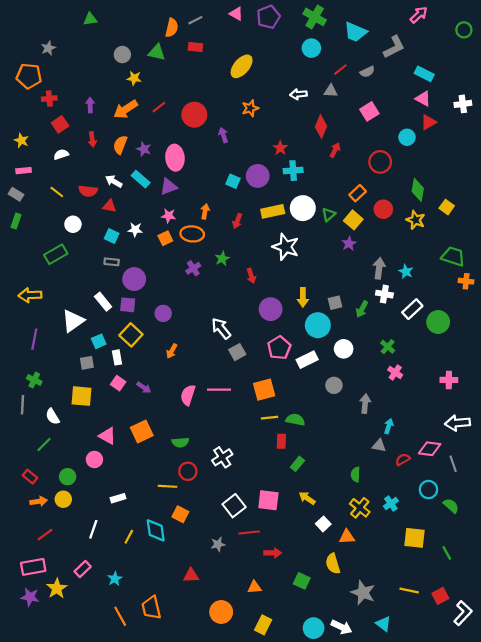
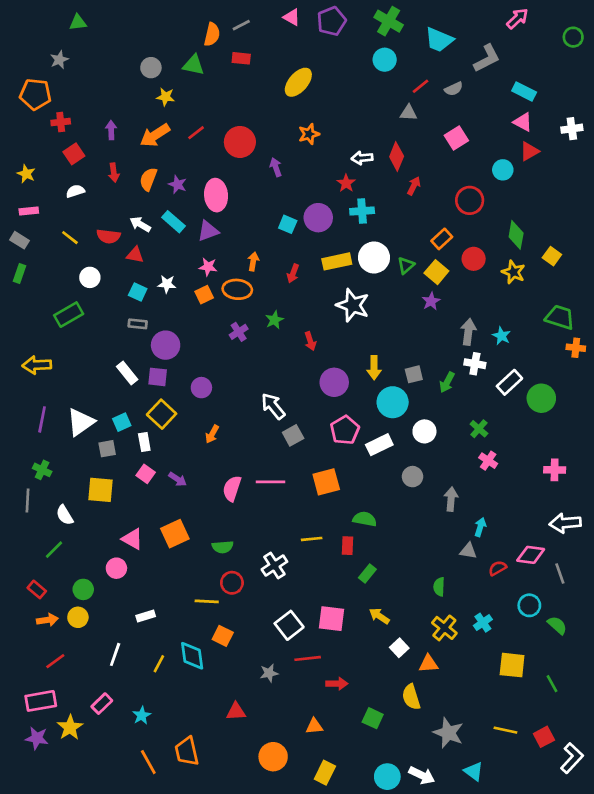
green triangle: (90, 19) -> (78, 22), moved
white arrow: (299, 94) -> (362, 158), moved
white triangle: (73, 321) -> (81, 422), moved
yellow line: (270, 418) -> (312, 539), moved

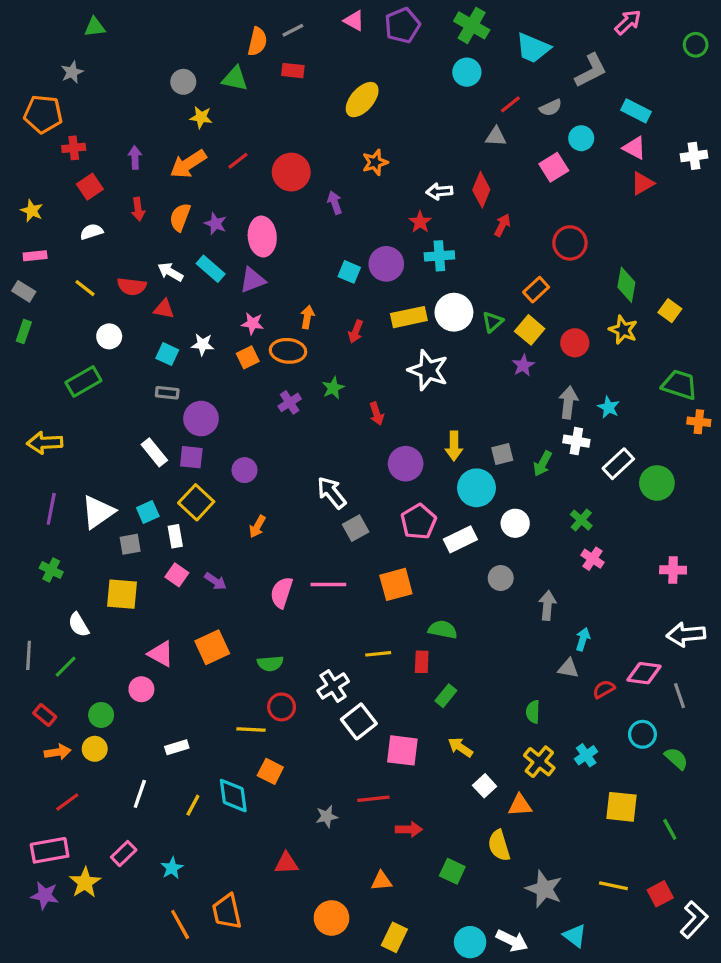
cyan circle: (503, 170) -> (581, 138), moved
red circle: (474, 259) -> (575, 343), moved
gray line: (27, 500) -> (29, 655), moved
white square: (289, 625) -> (359, 721), moved

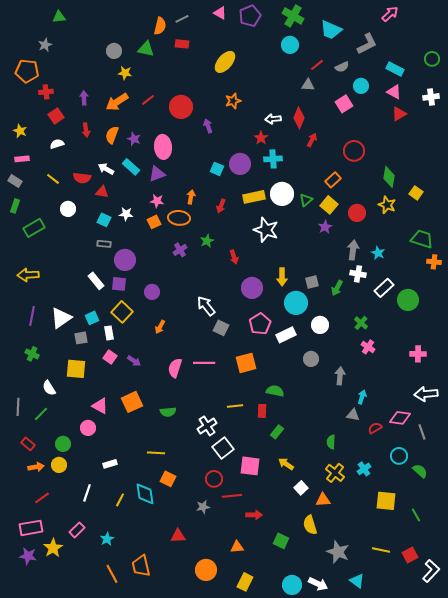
green circle: (696, 45) -> (432, 59), moved
green rectangle: (83, 381) -> (34, 228), moved
gray square: (356, 528) -> (221, 328), turned -35
red circle: (282, 707) -> (214, 479), moved

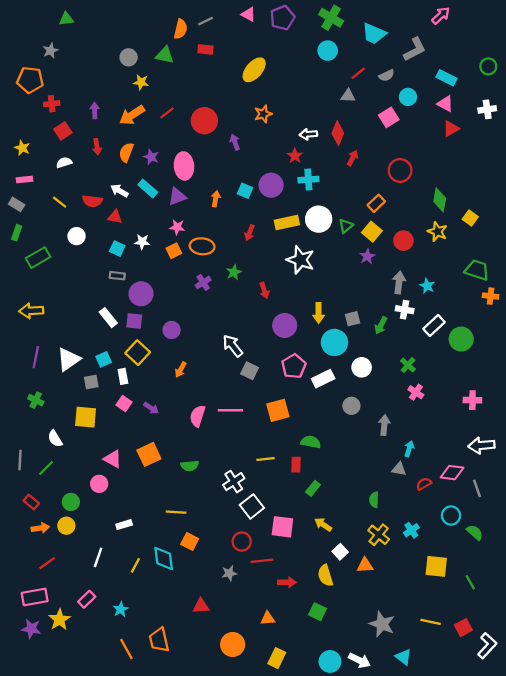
orange arrow: (191, 197) -> (216, 199), moved
yellow semicircle: (310, 525) -> (325, 575), moved

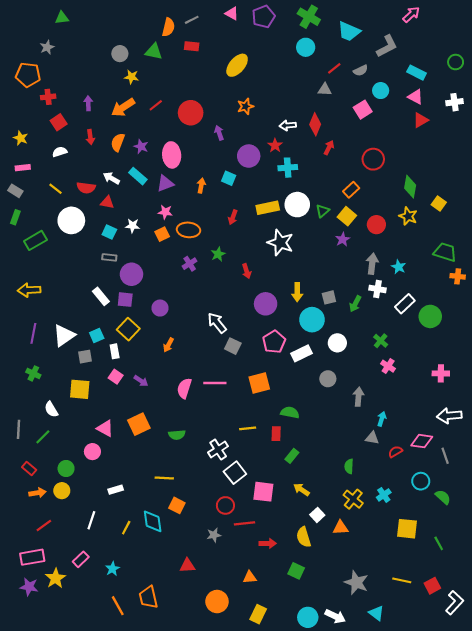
purple circle: (271, 185) -> (249, 156), moved
white circle: (77, 236) -> (71, 220), size x1.6

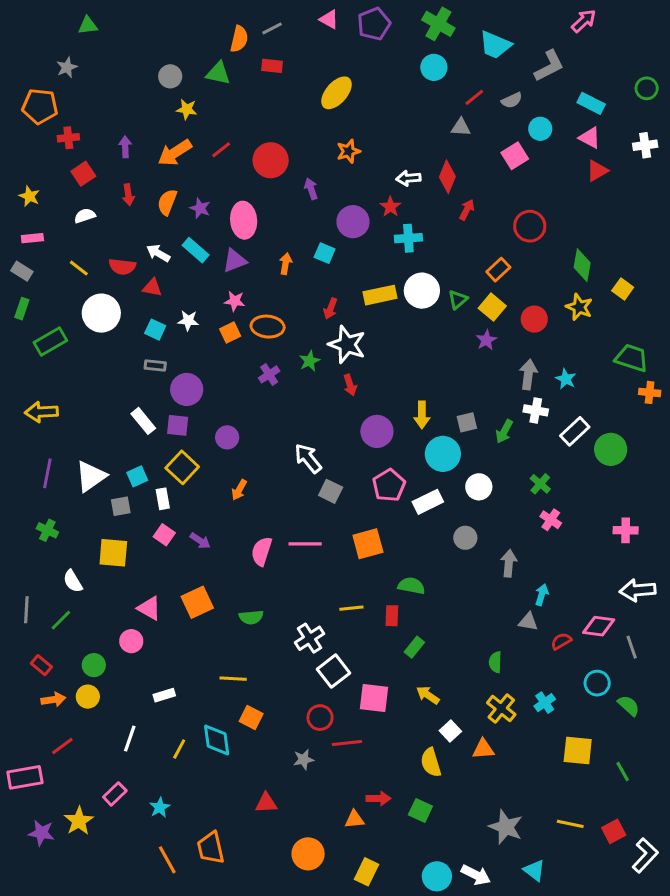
white star: (280, 243) -> (347, 345), moved
red arrow: (268, 543) -> (378, 798), moved
pink rectangle: (32, 557) -> (25, 777), moved

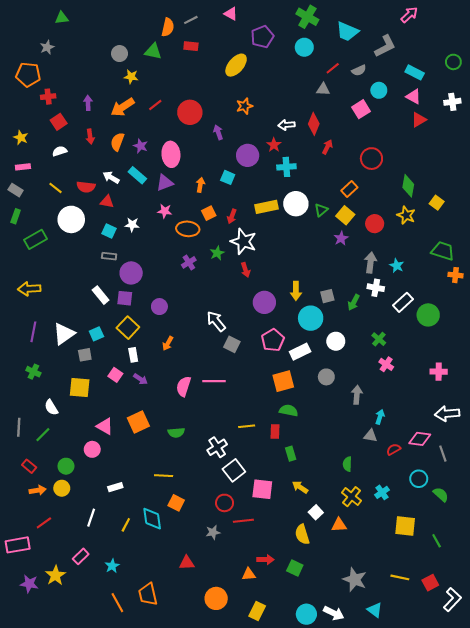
purple pentagon: (374, 24) -> (262, 37), moved
orange square: (230, 333) -> (209, 213), moved
white rectangle: (163, 499) -> (133, 355), moved
orange square: (368, 544) -> (283, 381), moved
green rectangle: (414, 647) -> (291, 454), turned -56

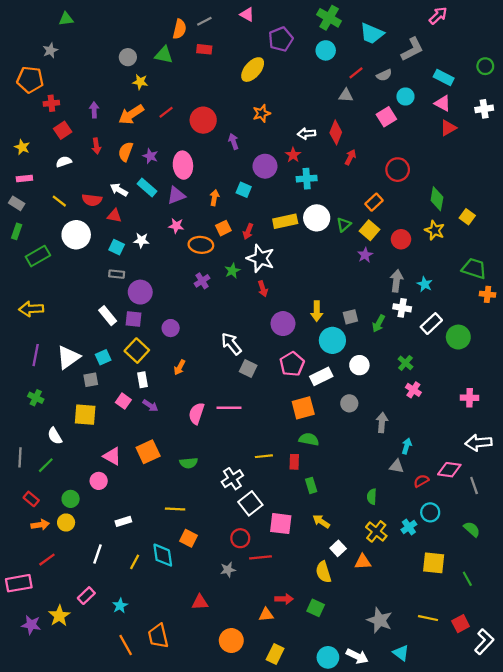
cyan circle: (419, 479) -> (430, 512), moved

